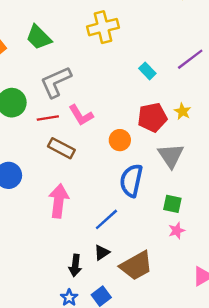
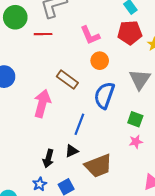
pink L-shape: (81, 115) -> (90, 35), moved
red pentagon: (152, 117) -> (130, 33), moved
brown rectangle: (61, 148) -> (67, 80), moved
blue line: (106, 219) -> (79, 124), turned -35

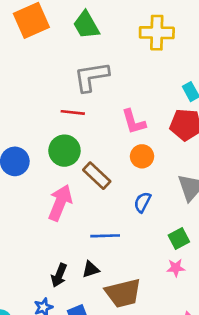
green circle: (15, 17) -> (64, 151), moved
blue semicircle: (104, 95) -> (142, 202), size x0.6
green square: (135, 119) -> (179, 238), turned 35
blue line: (79, 124) -> (105, 236), turned 60

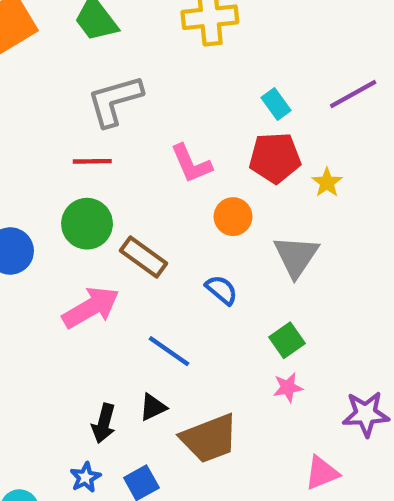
orange circle: (142, 156) -> (233, 217), moved
blue semicircle: (142, 202) -> (222, 290), turned 110
pink arrow: (60, 203) -> (91, 307), turned 45
blue line: (105, 236) -> (169, 351), turned 44

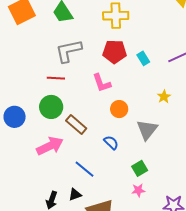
red pentagon: (275, 158) -> (115, 52), moved

